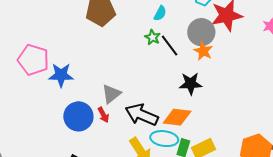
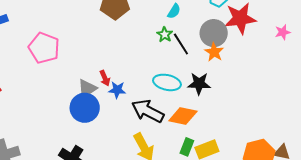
blue star: (61, 75) -> (117, 90), moved, size x0.7
gray triangle: (111, 94) -> (87, 89), moved
red arrow: (103, 115) -> (105, 78), moved
cyan ellipse: (164, 139) -> (167, 82), moved

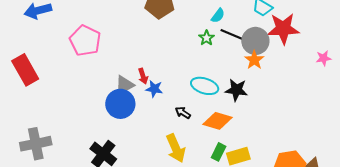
pink star: (283, 32) -> (324, 58), moved
black line: (181, 44) -> (232, 34), moved, turned -40
black arrow: (148, 111) -> (183, 113), size x0.5

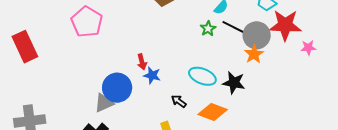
pink star: (324, 58) -> (308, 48), moved
gray triangle: (124, 85) -> (104, 103), moved

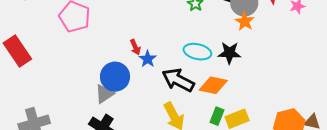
blue star: (152, 75) -> (148, 59), turned 30
black arrow: (179, 101) -> (178, 80), size x2.0

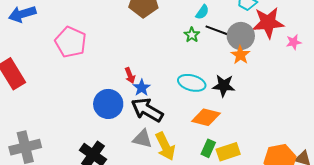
black arrow: (178, 80) -> (147, 110), moved
gray triangle: (104, 94) -> (142, 139), moved, turned 45

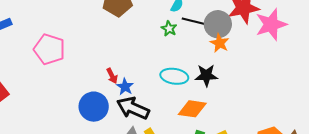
pink star: (294, 42) -> (271, 24), size x2.0

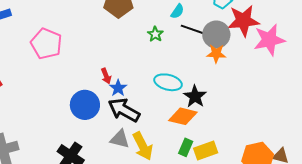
green star: (169, 29) -> (155, 34), moved
orange star: (220, 43) -> (216, 54), turned -30
black star: (206, 75) -> (195, 96), moved, turned 30

